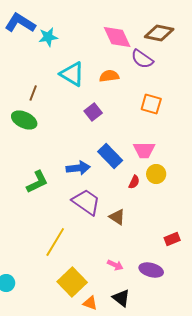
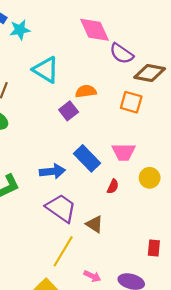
brown diamond: (159, 33) -> (150, 73), moved
orange semicircle: (109, 76) -> (86, 91), moved
yellow circle: (156, 174) -> (150, 178), moved
red rectangle: (172, 239) -> (154, 248), turned -63
yellow line: (55, 242) -> (63, 251), moved

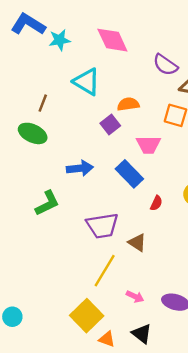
pink diamond: (94, 30) -> (112, 40), moved
pink trapezoid: (124, 152) -> (148, 145), moved
blue arrow: (52, 171) -> (80, 168), moved
purple trapezoid: (61, 208) -> (102, 226), turned 136

